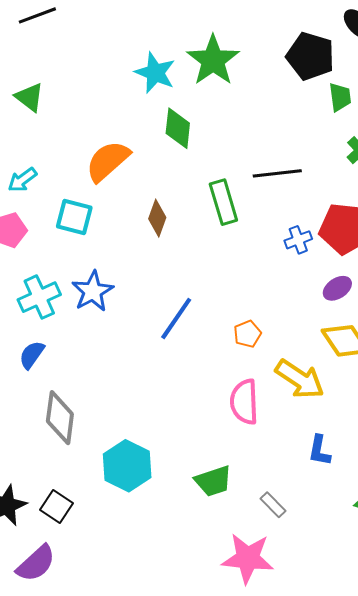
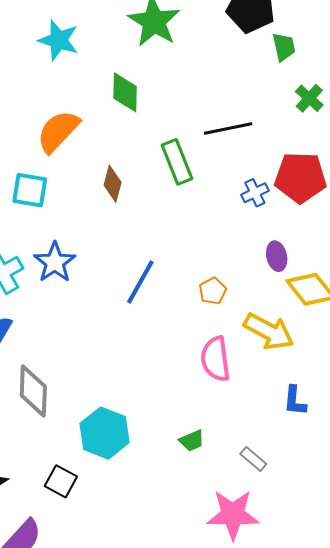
cyan star: (155, 73) -> (59, 40), moved
purple ellipse: (337, 288) -> (277, 256), moved, turned -64
green trapezoid: (213, 481) -> (192, 441), size x0.7
black square: (57, 507) -> (61, 481), moved

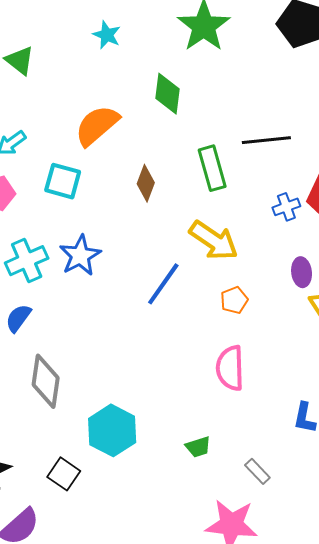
cyan star: (59, 40) -> (107, 35), size x0.7
yellow arrow: (269, 331) -> (214, 241), moved

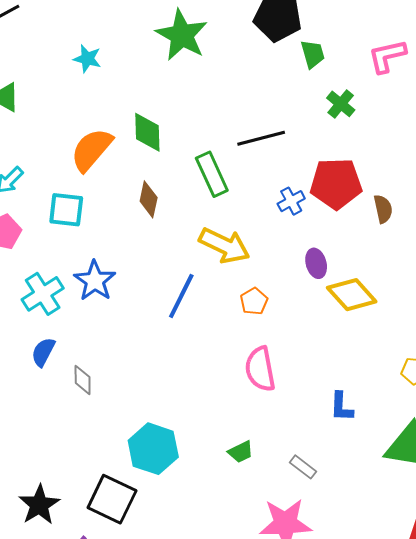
green diamond: (168, 94) -> (147, 132), moved
gray diamond: (46, 381) -> (83, 380), moved, size x0.6
black square: (64, 474) -> (112, 499), size x1.5

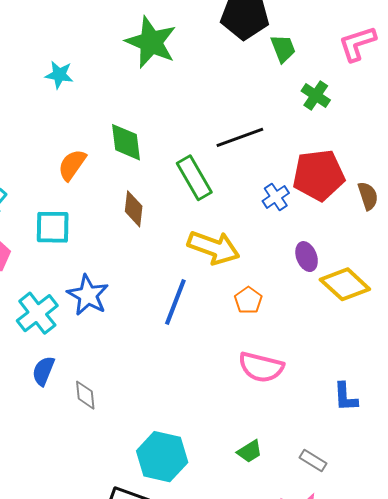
orange semicircle: (91, 150) -> (72, 165), size x0.7
pink semicircle: (260, 369) -> (261, 367), turned -60

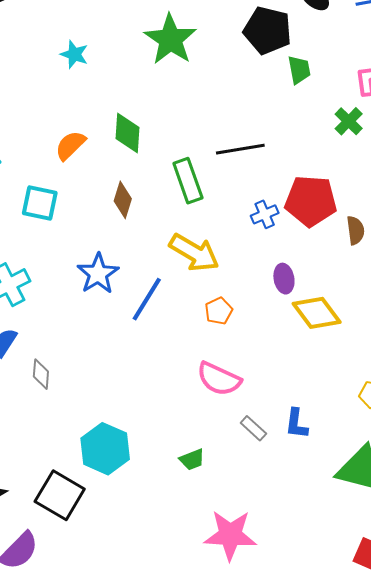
green cross: (316, 95) -> (349, 121), moved
blue star: (88, 295) -> (98, 274), moved
gray rectangle: (313, 460) -> (253, 428), moved

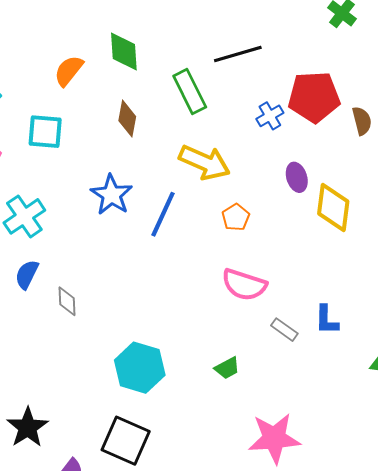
yellow diamond: (317, 313) -> (333, 207), turned 51
black square: (60, 495) -> (126, 441), moved

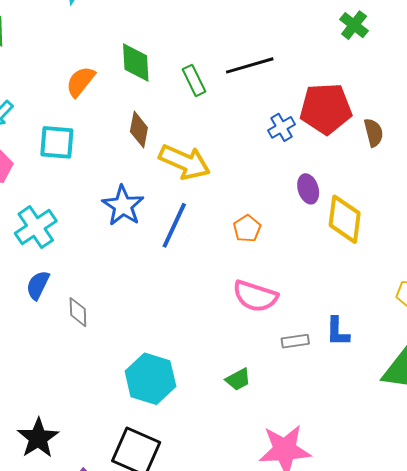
green rectangle: (190, 92) -> (194, 80), moved, size x0.7
yellow arrow: (205, 162) -> (185, 162), moved
gray rectangle: (284, 330) -> (295, 341), turned -44

